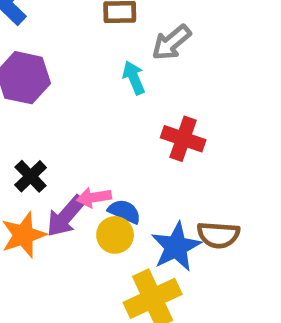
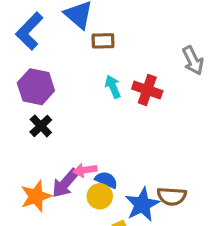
gray arrow: (171, 43) -> (193, 61), moved, turned -76
red cross: (183, 139) -> (147, 90), moved
black cross: (31, 176) -> (41, 126), moved

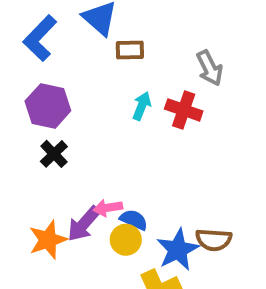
gray arrow: (193, 61) -> (210, 68), moved
cyan arrow: (113, 87) -> (142, 106), turned 45

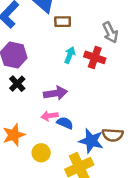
purple arrow: (84, 224) -> (55, 93), moved, turned -140
yellow circle: (126, 240) -> (41, 153), moved
blue star: (178, 250) -> (91, 141), turned -30

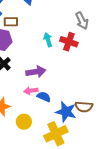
brown rectangle: (63, 22) -> (11, 22), moved
cyan arrow: (70, 55) -> (48, 40), turned -40

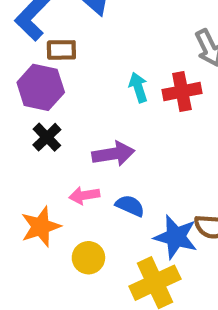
red cross: (69, 42) -> (182, 91), turned -30
pink arrow: (31, 91) -> (84, 195), moved

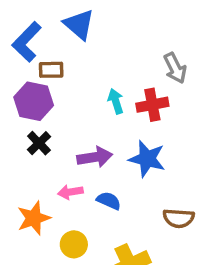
blue star: (176, 237) -> (147, 159), moved

